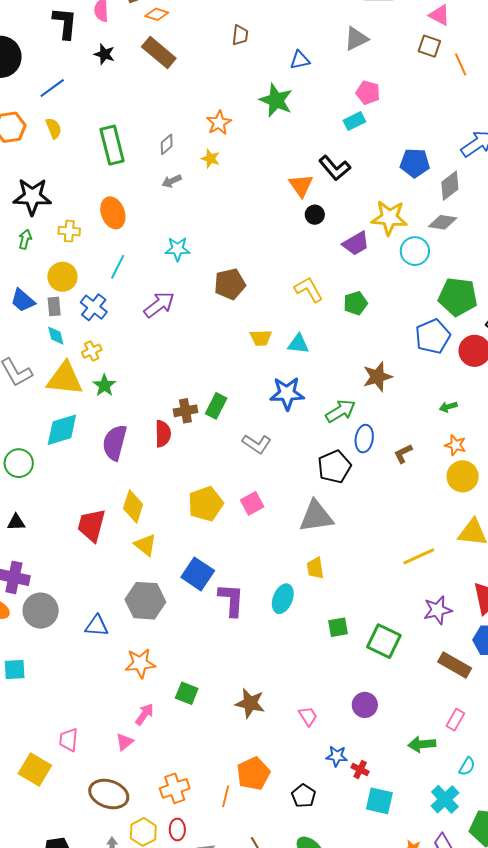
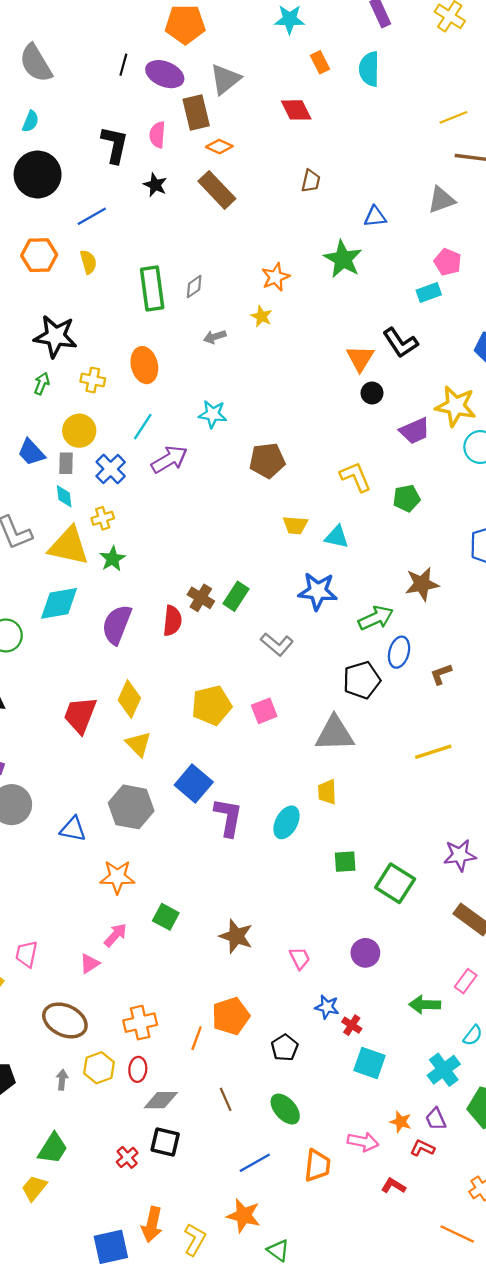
gray diamond: (167, 144) -> (194, 287), moved
purple arrow: (159, 305) -> (169, 459), moved
brown cross: (185, 411) -> (201, 598), turned 35
yellow line: (419, 556) -> (433, 752), moved

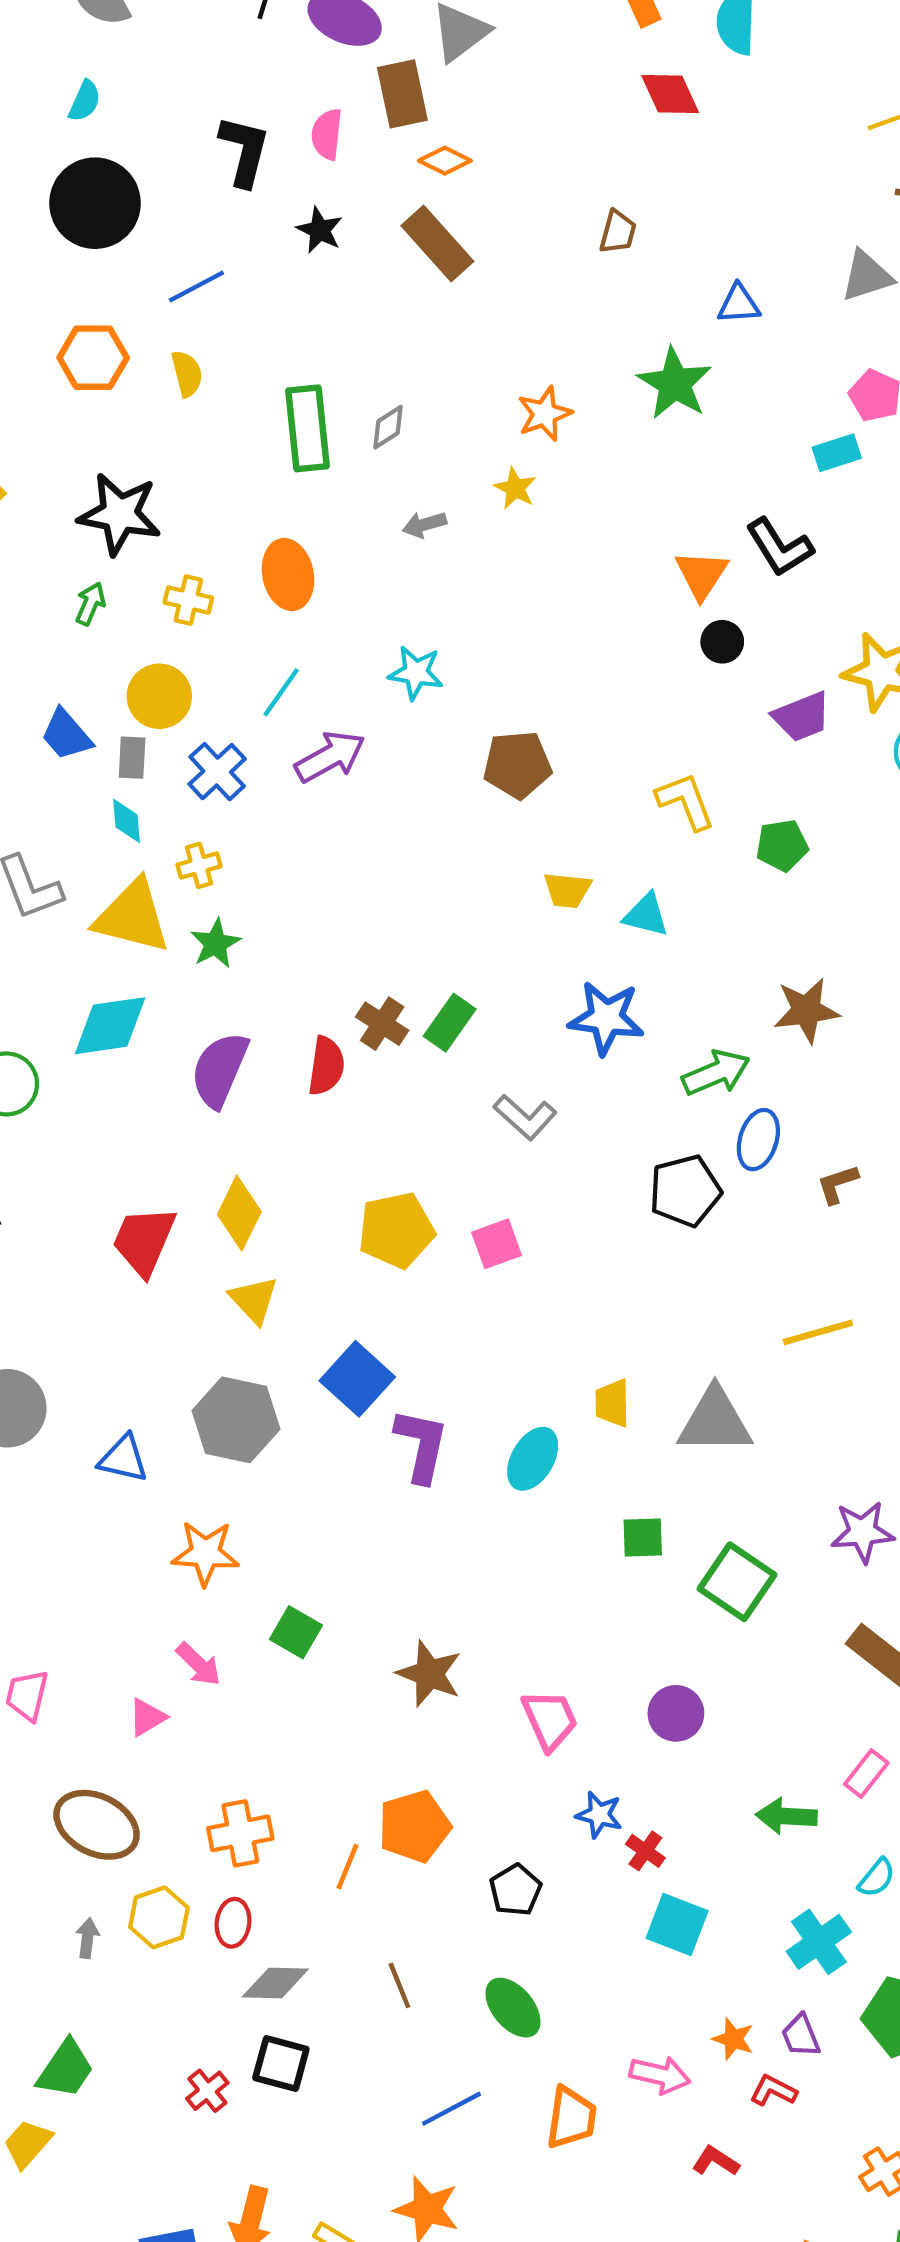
red diamond: (296, 110) -> (670, 94), moved
gray triangle: (335, 734) -> (715, 1421), moved
pink arrow: (116, 935) -> (198, 1664), turned 90
pink trapezoid: (300, 958) -> (550, 1720), size x1.4

